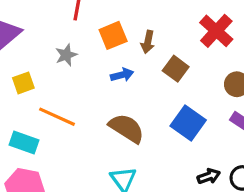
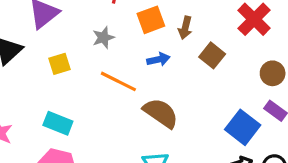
orange line: (57, 117) -> (118, 81), moved
blue square: (188, 123) -> (243, 127), moved

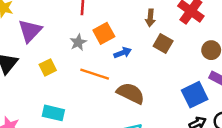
orange square: (151, 20) -> (104, 33), moved
brown arrow: (185, 28) -> (150, 18), moved
blue square: (243, 127) -> (195, 95), turned 35

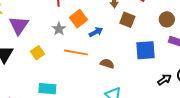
brown semicircle: (131, 93) -> (107, 64), size x0.6
blue square: (195, 95) -> (146, 50), moved, turned 30

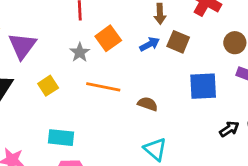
blue arrow: (96, 32) -> (150, 44), moved

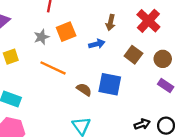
brown square: (178, 42) -> (133, 55), moved
blue square: (203, 86) -> (110, 84), moved

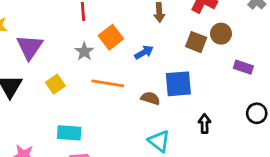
blue arrow: (97, 44) -> (144, 52), moved
brown circle: (163, 59) -> (221, 34), moved
black arrow: (142, 124) -> (205, 124), moved, turned -56

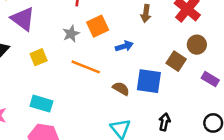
brown square: (196, 42) -> (176, 61), moved
purple triangle: (30, 47) -> (23, 19), turned -40

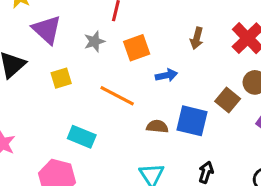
gray star: (71, 34) -> (94, 41), moved
brown semicircle: (121, 89) -> (157, 126), turned -30
cyan rectangle: (41, 104) -> (82, 137), moved

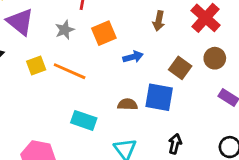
orange line: (117, 96) -> (70, 71), moved
brown square: (228, 100) -> (180, 68), moved
cyan rectangle: (82, 137) -> (84, 120), moved

